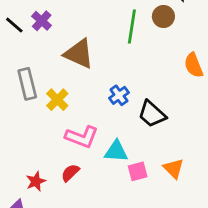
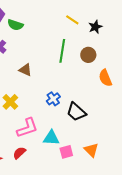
brown circle: (163, 16) -> (88, 55), moved
brown triangle: (79, 54) -> (25, 70), size x0.6
pink L-shape: (82, 137) -> (27, 128), turned -40

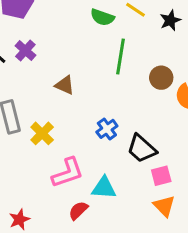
green semicircle: (15, 25) -> (102, 17), moved
brown circle: (88, 55) -> (161, 78), moved
pink square: (66, 152) -> (161, 176), moved
red semicircle: (19, 153) -> (78, 210), moved

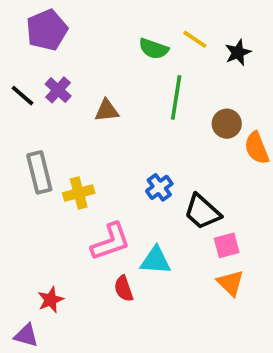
brown triangle: (65, 85) -> (107, 111), moved, turned -30
yellow cross: (42, 133) -> (79, 193), turned 30
red semicircle: (78, 210) -> (124, 289), turned -65

